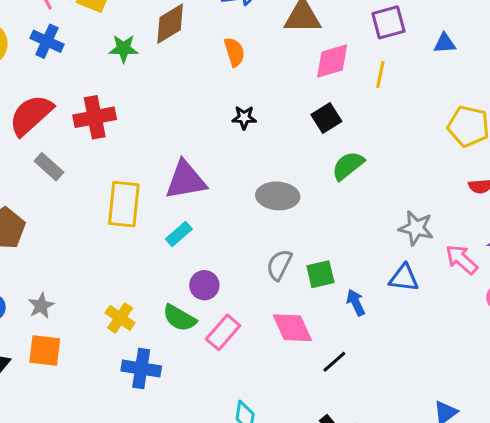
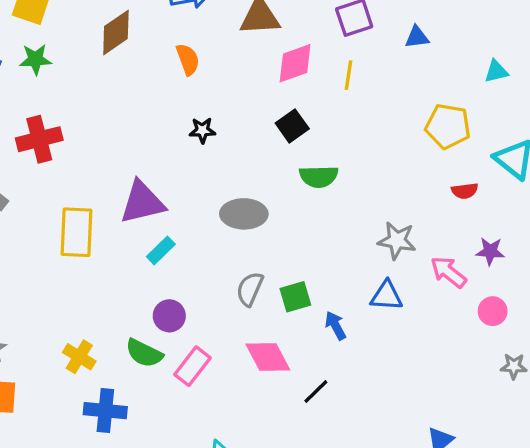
green star: (124, 49) -> (35, 59), moved
green semicircle: (348, 166) -> (319, 177), turned -140
cyan rectangle: (179, 234) -> (161, 250), moved

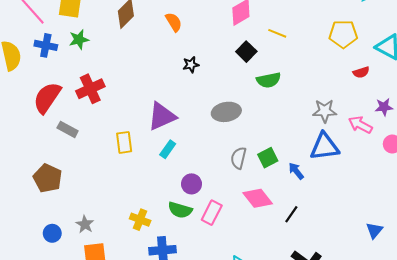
yellow line: (349, 75) -> (277, 33), moved, turned -66
yellow rectangle: (76, 232) -> (124, 142), size x0.7
cyan rectangle: (161, 250) -> (168, 149), moved
blue triangle: (387, 296) -> (324, 147), size x1.4

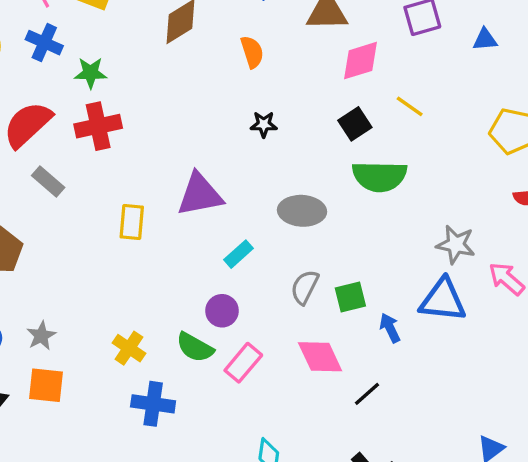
green star: (79, 39) -> (91, 73), moved
green semicircle: (269, 80) -> (379, 176), size x1.4
cyan rectangle: (168, 149) -> (239, 254), moved

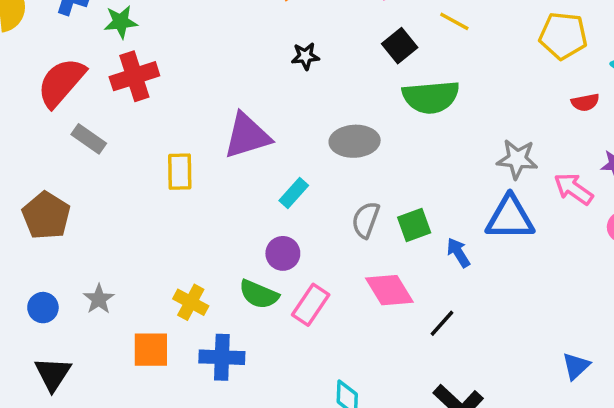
orange square: (46, 385) -> (151, 350), moved

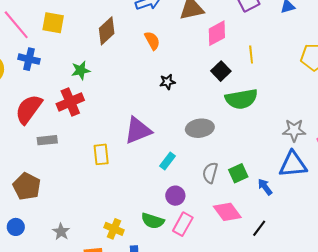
yellow line: (454, 21) -> (251, 54), turned 60
green star: (121, 22) -> (81, 70), moved
gray rectangle: (89, 139) -> (47, 140), turned -36
purple circle: (283, 253) -> (175, 196), moved
blue circle: (43, 308) -> (16, 227), moved

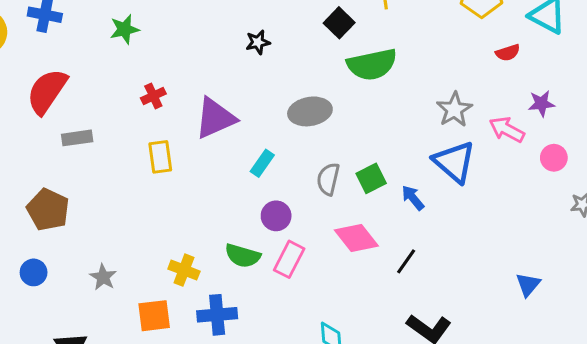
red cross: (70, 102) -> (153, 96), moved, size x0.6
gray star: (294, 130) -> (454, 110), turned -30
blue triangle: (293, 164) -> (454, 162), turned 48

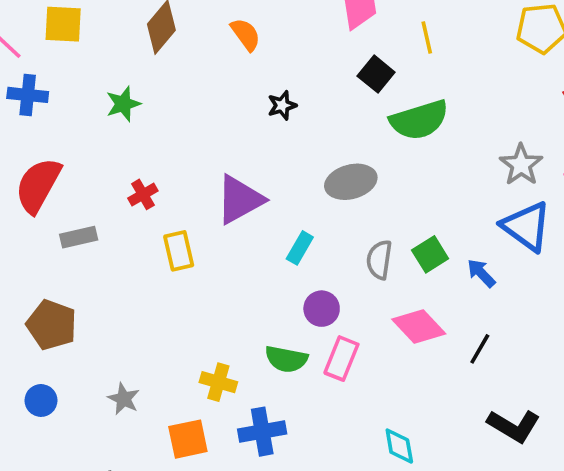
red cross: (153, 96) -> (143, 194), moved

